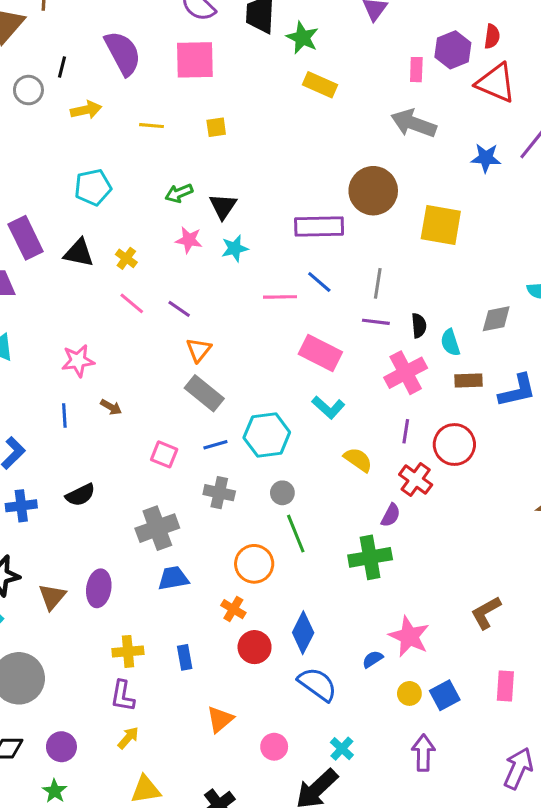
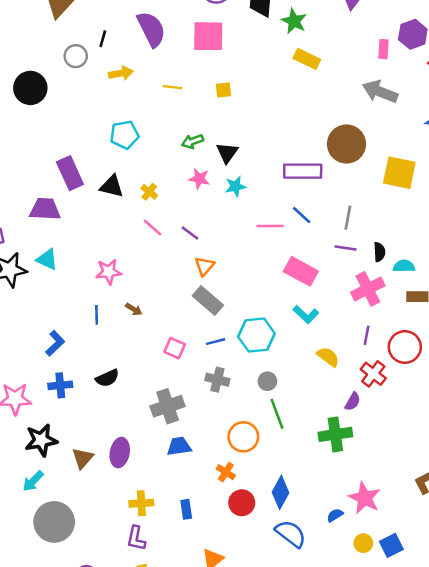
cyan semicircle: (450, 343) -> (404, 266), turned 105

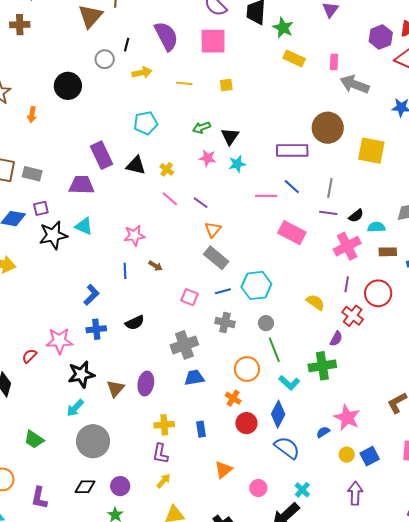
pink rectangle: (384, 49) -> (334, 62), moved
black semicircle: (379, 252) -> (356, 216), turned 56
cyan L-shape: (306, 315) -> (289, 383), moved

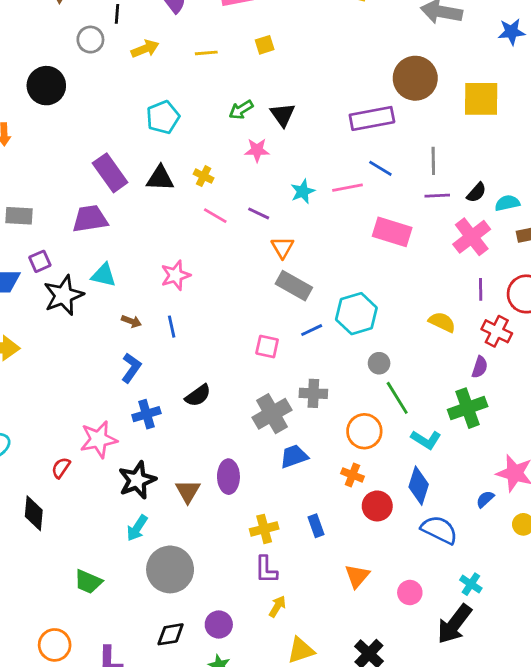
cyan star: (237, 164) -> (303, 191), moved
brown arrow: (155, 266) -> (131, 321), moved
gray cross: (225, 322) -> (313, 393), moved

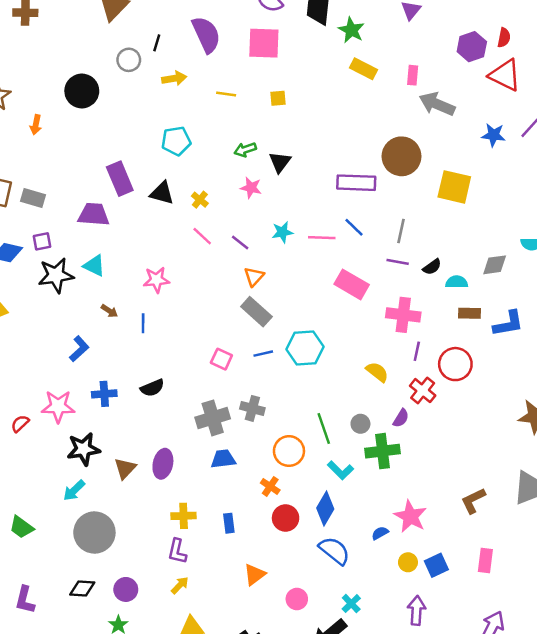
pink cross: (472, 237) -> (403, 315), moved, turned 32
gray circle: (379, 363) -> (360, 424), moved
blue L-shape: (131, 368) -> (79, 349), moved

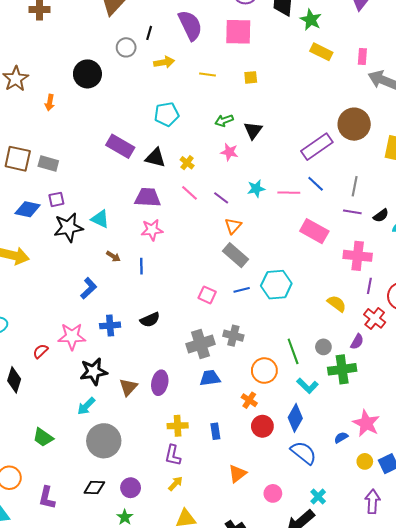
purple rectangle: (120, 179) -> (120, 146), turned -36
purple rectangle: (356, 183) -> (317, 147), turned -36
purple trapezoid: (94, 214) -> (148, 197), moved

